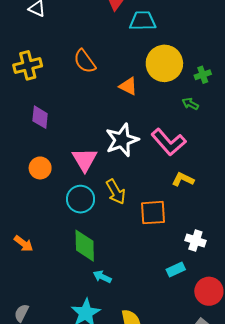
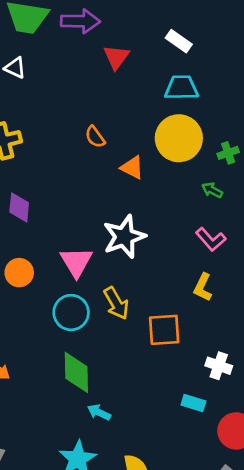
cyan trapezoid: (143, 21) -> (181, 88), moved
orange semicircle: (85, 61) -> (95, 137), moved, size x0.7
pink L-shape: (169, 142) -> (211, 239), moved, size x0.7
yellow L-shape: (183, 179) -> (203, 287), turned -90
cyan rectangle: (176, 269) -> (193, 403), turned 42

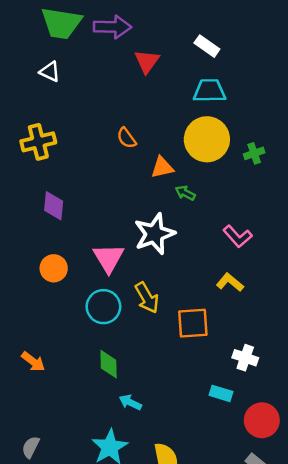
orange triangle: (132, 168) -> (162, 167), turned -40
green arrow: (212, 190) -> (185, 193), moved
yellow L-shape: (203, 287) -> (230, 282), turned 104
green diamond: (76, 372) -> (109, 364), size x0.7

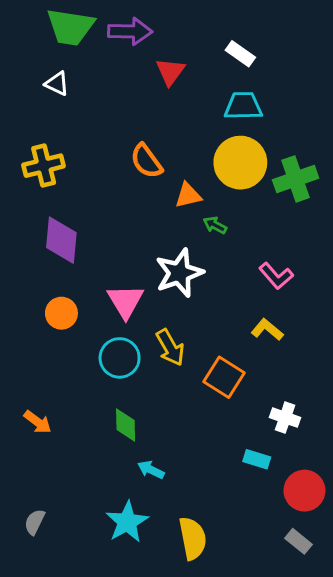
orange semicircle: (126, 138) -> (146, 161), size x1.4
green cross: (254, 153) -> (296, 179), size x1.8
purple diamond: (54, 206) -> (61, 240), size x1.4
orange square: (193, 323) -> (224, 377), turned 36

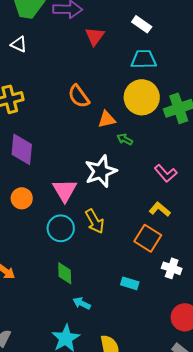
orange square: (224, 377) -> (148, 238), moved
cyan rectangle: (257, 459) -> (130, 283), moved

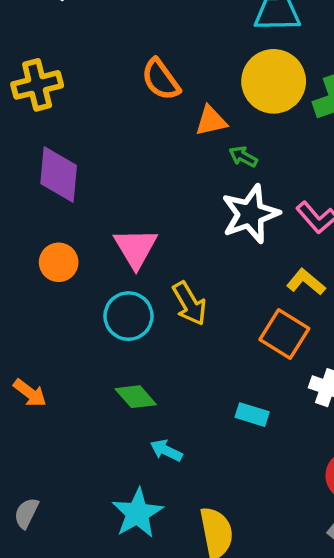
white star: (101, 171) -> (250, 214), moved
green diamond: (65, 273) -> (136, 397), turned -40

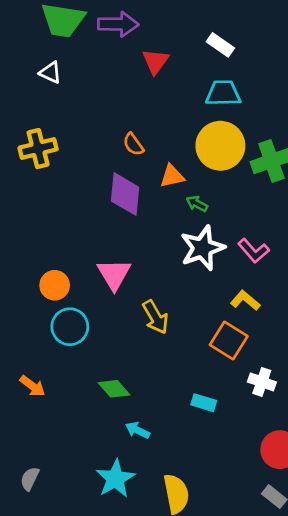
orange semicircle: (161, 80) -> (133, 144), size x0.7
purple diamond: (59, 174) -> (125, 194), moved
cyan circle: (128, 316) -> (70, 327), moved

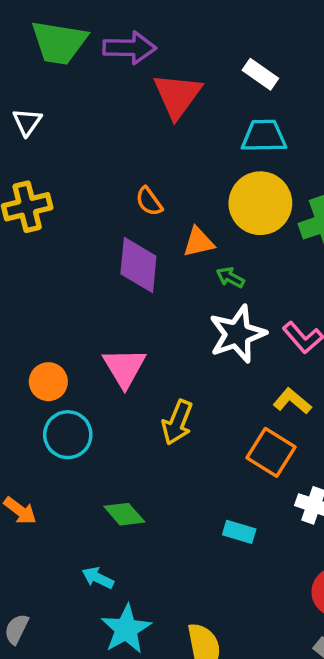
red triangle: (155, 61) -> (177, 95), size x1.4
white triangle: (50, 73) -> (27, 122), moved, turned 40
yellow arrow: (155, 317) -> (177, 422), turned 52
cyan arrow: (137, 430) -> (98, 578), moved

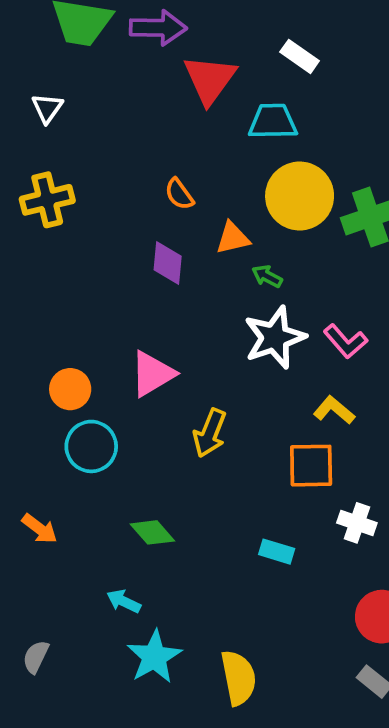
cyan trapezoid: (264, 136) -> (273, 121), moved
purple diamond: (138, 265) -> (168, 263), size x0.7
pink triangle: (124, 368) -> (152, 374), turned 30
orange square: (271, 452) -> (311, 466), turned -33

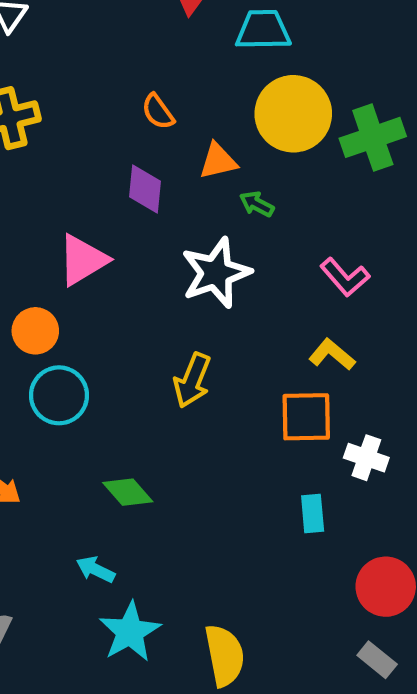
white star: (275, 337) -> (216, 273), moved
pink triangle: (152, 374) -> (83, 260), moved
white cross: (357, 523) -> (366, 458), moved
cyan rectangle: (277, 552) -> (313, 514), moved, turned 68

